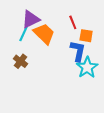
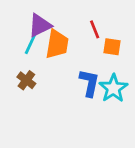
orange trapezoid: (44, 34) -> (57, 44), turned 55
blue L-shape: (78, 51) -> (89, 83), moved

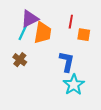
red line: (95, 29) -> (71, 22), turned 32
cyan star: (113, 88) -> (74, 85), moved

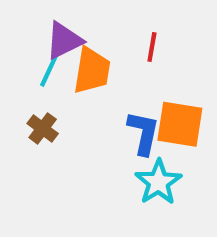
orange square: (84, 35) -> (180, 124), moved, size x1.6

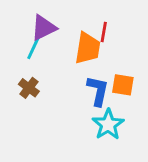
orange trapezoid: (92, 71) -> (88, 48), moved
orange square: (180, 124) -> (123, 85), size x0.7

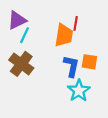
purple triangle: (44, 28) -> (17, 20), moved
brown cross: (29, 88) -> (21, 64), size x1.6

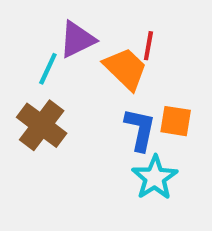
purple triangle: (17, 20) -> (77, 39), moved
orange trapezoid: (64, 35) -> (125, 69), turned -55

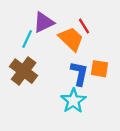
red line: (148, 46) -> (84, 26), turned -42
cyan star: (155, 178) -> (73, 101), moved

